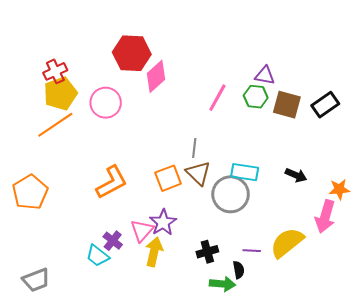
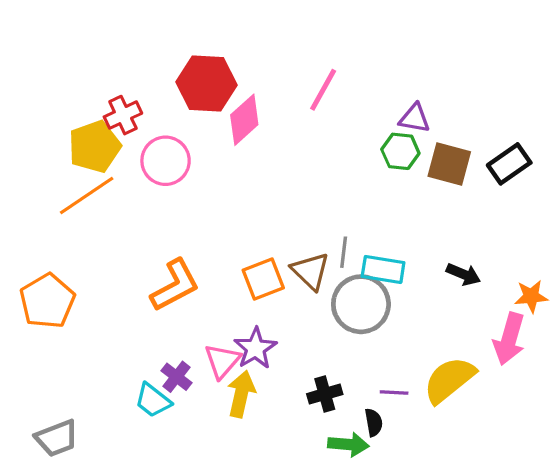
red cross: (55, 71) -> (123, 115), moved
pink line: (217, 98) -> (323, 90), moved
gray line: (194, 148) -> (344, 252), moved

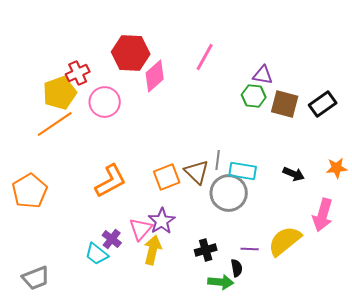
orange star: (531, 296) -> (337, 168), moved

